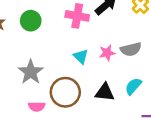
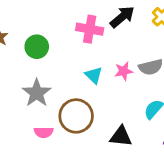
green circle: (31, 21) -> (37, 47), moved
black triangle: (105, 92) -> (121, 136), moved

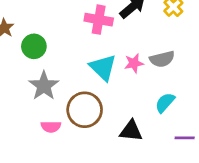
green circle: (37, 47) -> (34, 46), moved
cyan triangle: (94, 75) -> (103, 67), size x1.5

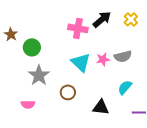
brown circle: (85, 110) -> (68, 92), size x0.6
pink semicircle: (51, 127) -> (28, 104), moved

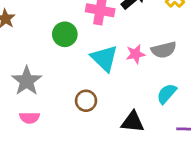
green circle: (32, 47) -> (65, 34), moved
gray star: (39, 75) -> (27, 81), moved

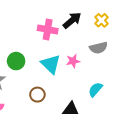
green circle: (65, 34) -> (16, 61), moved
gray semicircle: (164, 50) -> (98, 48), moved

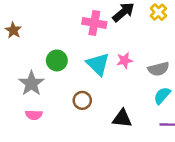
gray semicircle: (98, 48) -> (158, 69), moved
cyan semicircle: (95, 90) -> (162, 96), moved

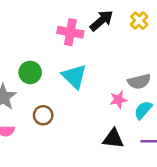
pink star: (125, 60) -> (118, 100), moved
brown circle: (82, 100) -> (43, 115), moved
black triangle: (122, 119) -> (113, 139), moved

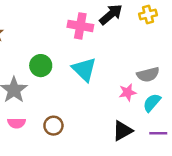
yellow cross: (139, 21) -> (148, 14), turned 30
brown circle: (43, 115) -> (53, 126), moved
black triangle: (113, 139) -> (122, 131), turned -35

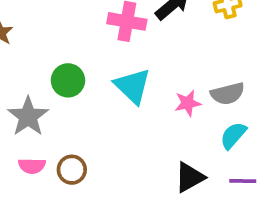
pink star: (128, 92) -> (188, 103), moved
brown circle: (53, 126) -> (72, 170), moved

